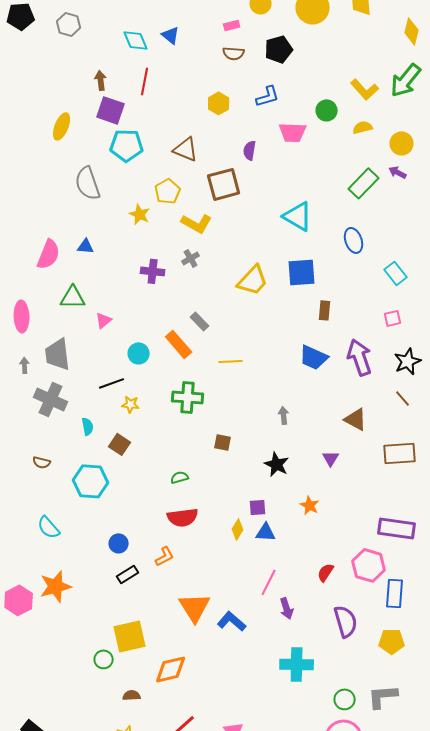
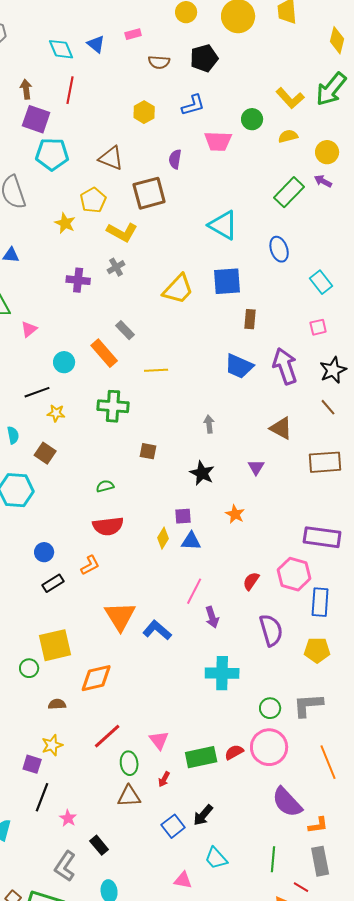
pink rectangle: (232, 25) -> (133, 34), moved

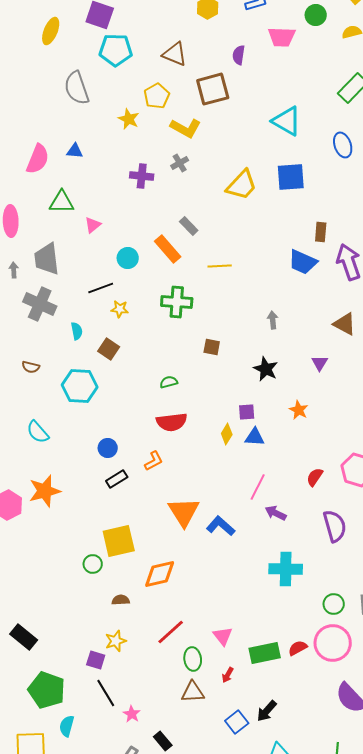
brown rectangle: (250, 319) -> (321, 232), moved
purple arrow: (212, 617) -> (276, 513), turned 135
black line: (42, 797) -> (106, 693), turned -52

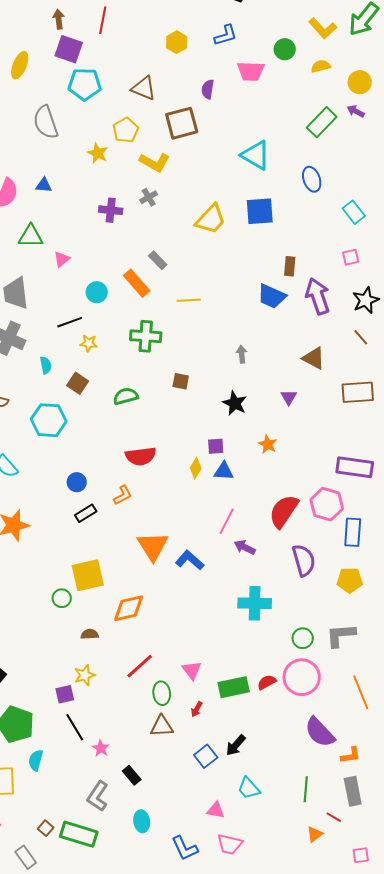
green semicircle: (169, 382) -> (126, 396), moved, size x1.4
red semicircle: (315, 477) -> (284, 511), size x1.8
purple square: (96, 660) -> (65, 694), turned -30

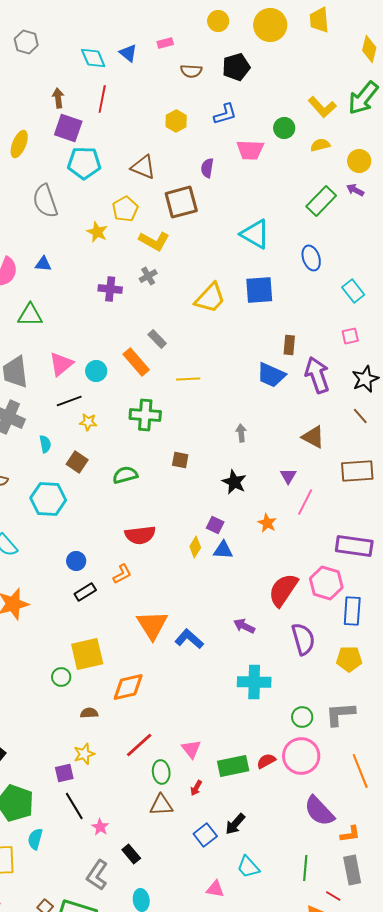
pink triangle: (62, 259) -> (61, 364), moved, size x1.5
purple square: (216, 446) -> (215, 525), turned 30
pink line: (227, 521) -> (305, 502), moved

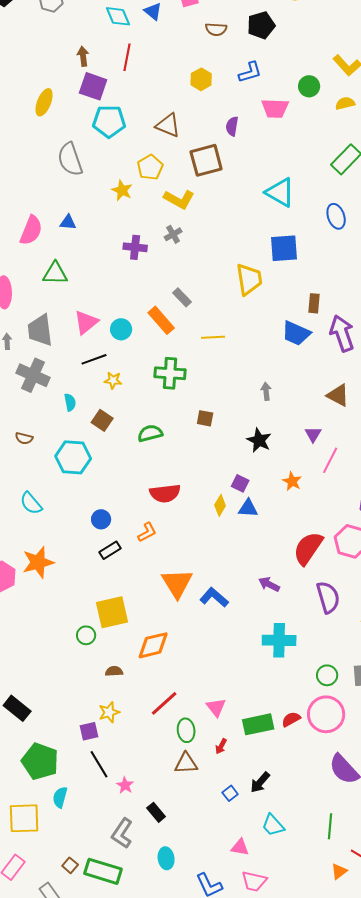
yellow trapezoid: (210, 298) -> (249, 279), moved, turned -52
blue square: (205, 835) -> (230, 793), size x0.7

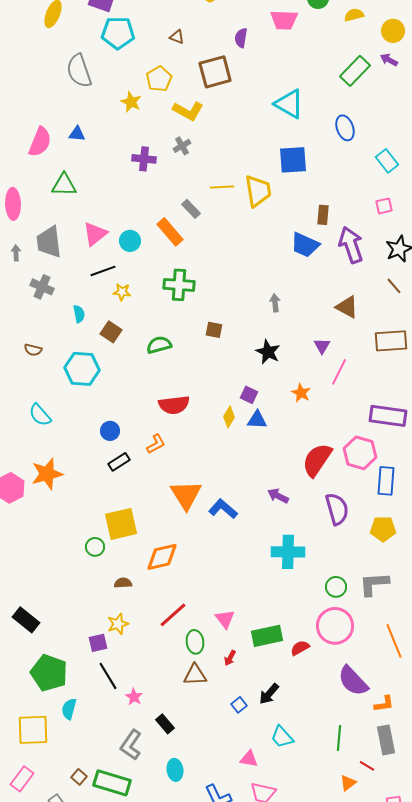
brown triangle: (168, 125) -> (177, 37), size x0.6
yellow line: (213, 337) -> (222, 187), moved
gray cross: (33, 375) -> (42, 287), size x0.7
red semicircle: (291, 719) -> (300, 648), moved

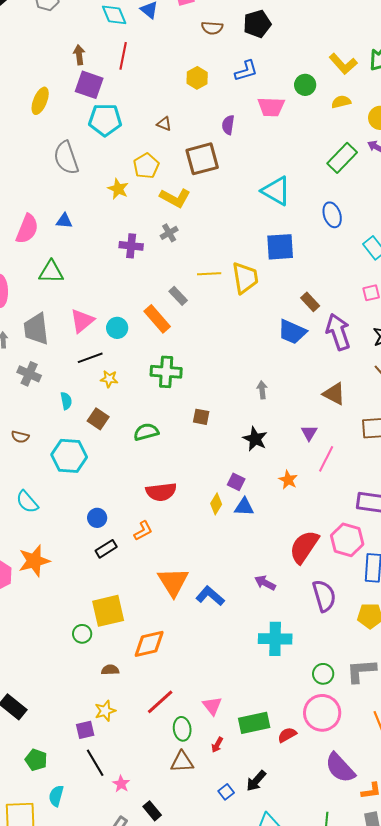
brown rectangle: (323, 215) -> (310, 302), turned -48
green pentagon: (49, 673) -> (36, 760), size x0.6

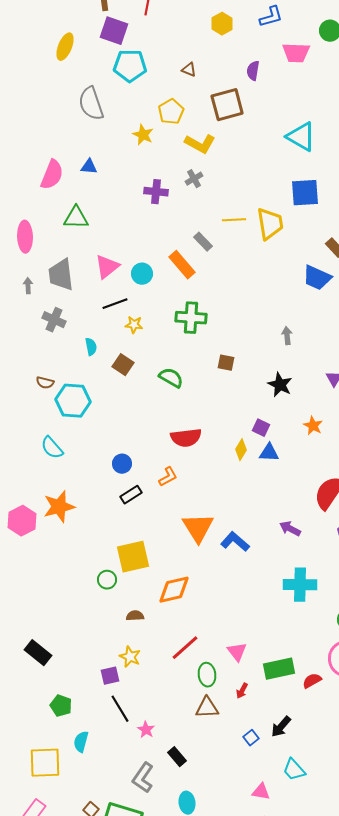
green semicircle: (146, 432) -> (171, 378), turned 45
cyan hexagon: (69, 456) -> (73, 401), moved
yellow star: (105, 711) -> (130, 657), turned -30

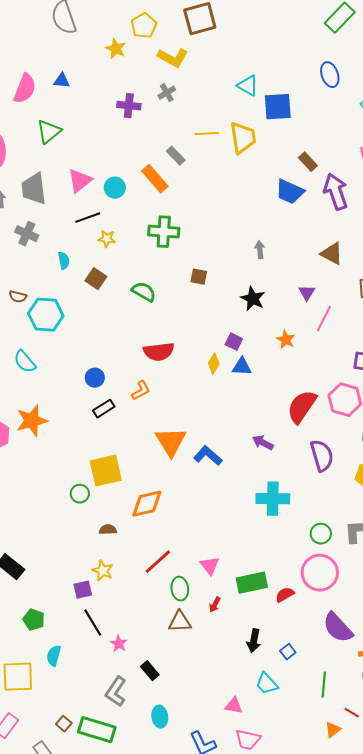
cyan triangle: (301, 137) -> (248, 86), moved, size x0.7
green triangle: (76, 218) -> (49, 132), turned -40
black arrow: (281, 727) -> (254, 641), turned -30
blue square: (251, 738) -> (288, 652), moved

